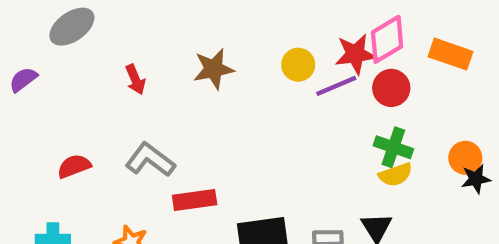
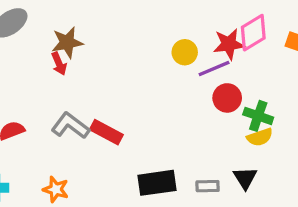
brown star: (214, 69) -> (67, 42), moved
red circle: (391, 88) -> (227, 98), moved
red rectangle: (195, 200) -> (106, 132), moved, turned 36

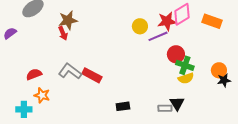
red circle: (227, 98) -> (176, 54), moved
black rectangle: (157, 183) -> (123, 106), size x0.6
gray rectangle: (208, 186) -> (165, 108), moved
orange star: (56, 189) -> (42, 95), moved

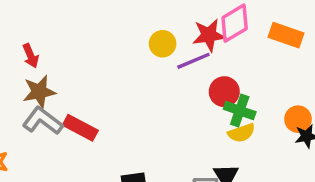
brown star: (68, 20) -> (39, 92), moved

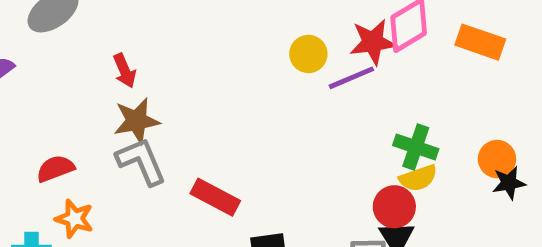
red circle: (224, 92) -> (394, 207), moved
gray L-shape: (43, 121) -> (141, 161), turned 30
red rectangle: (80, 128) -> (215, 197), moved

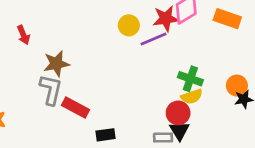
brown star: (137, 121) -> (56, 64), moved
gray L-shape: (141, 161) -> (51, 90), moved, turned 36

